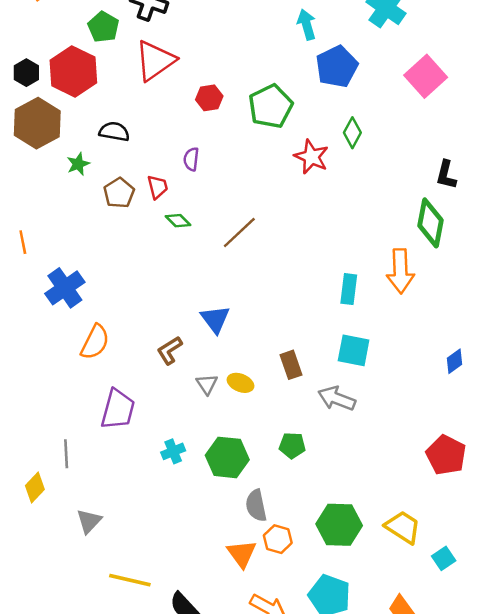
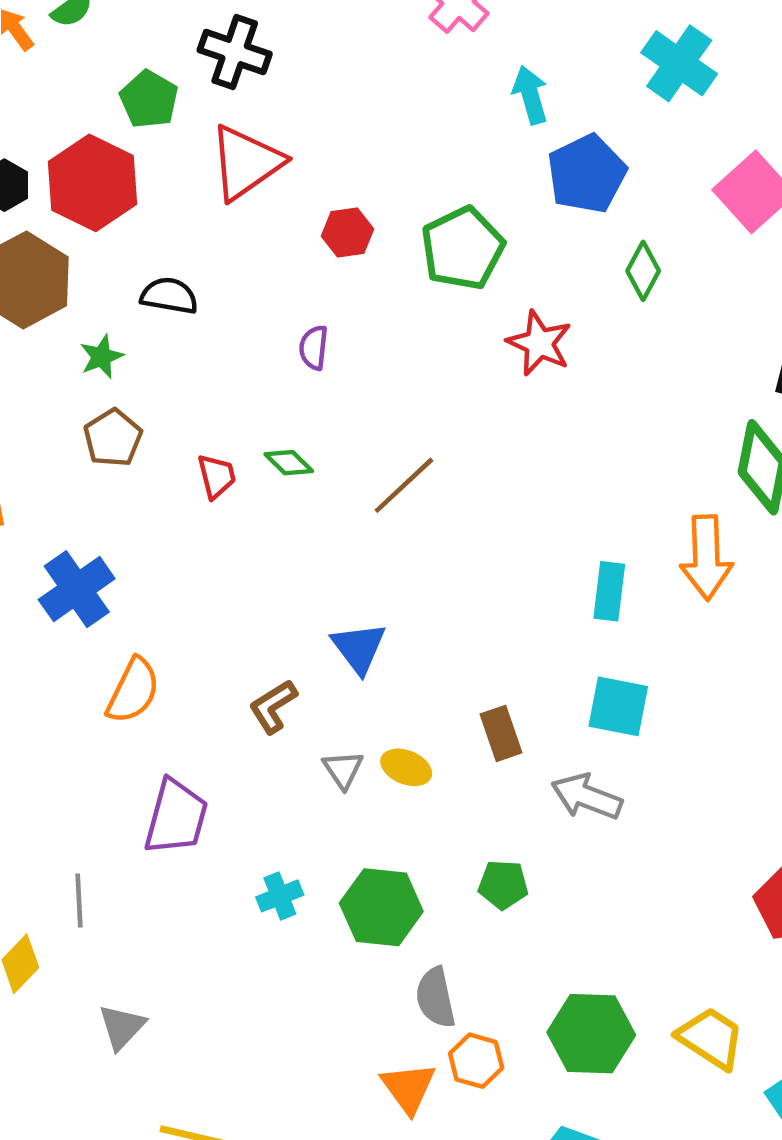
green diamond: (352, 133) -> (643, 271), moved
red trapezoid: (158, 187) -> (217, 476), moved
brown pentagon: (119, 193) -> (113, 438), moved

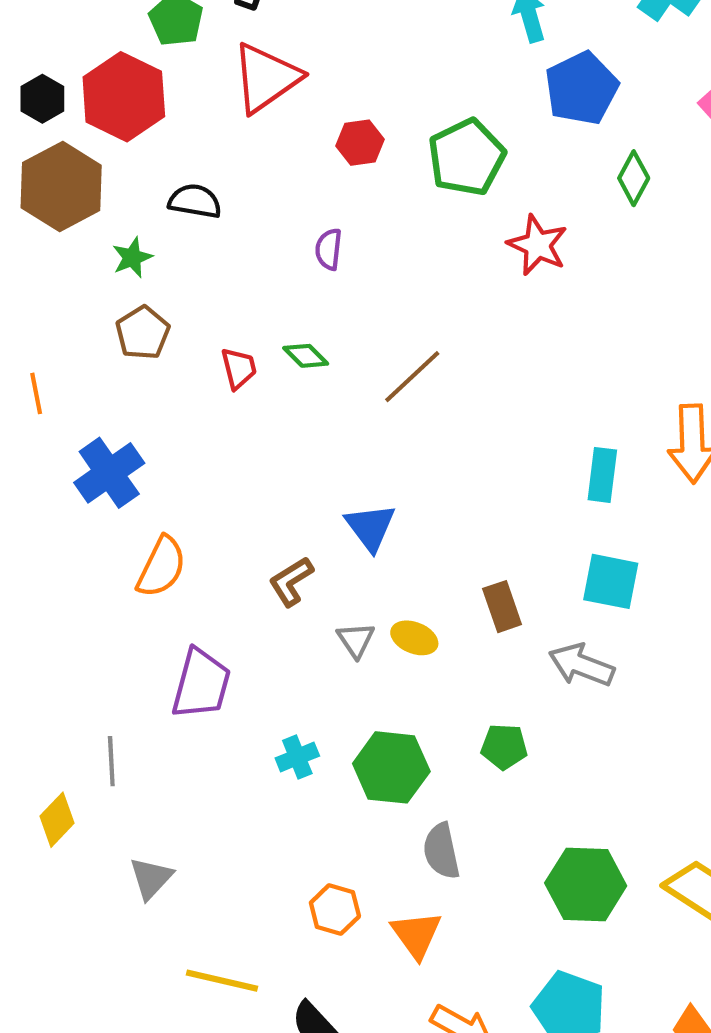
orange hexagon: (476, 1061) -> (335, 910), moved

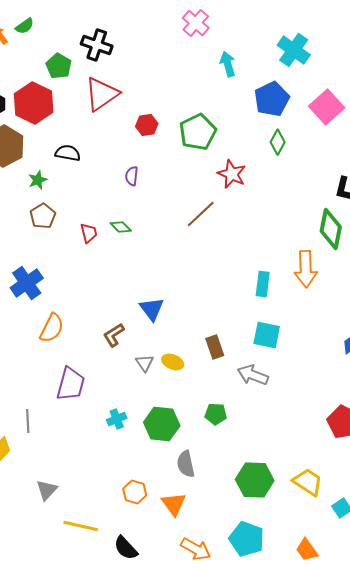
blue pentagon: (581, 88) -> (272, 99), moved
brown line: (412, 377) -> (201, 214), moved
gray triangle: (151, 878) -> (47, 490), moved

